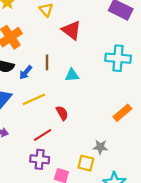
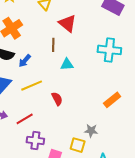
brown line: (47, 62) -> (53, 45), moved
red line: (43, 135) -> (25, 119), moved

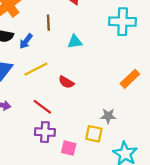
brown line: (53, 45) -> (48, 23), moved
red semicircle: (57, 99) -> (66, 82), turned 152
red line: (25, 119) -> (42, 107), moved, turned 72

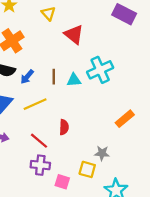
cyan cross: (123, 22) -> (100, 70), moved, turned -30
brown line: (48, 23) -> (54, 77), moved
red semicircle: (66, 82) -> (64, 127), moved, turned -120

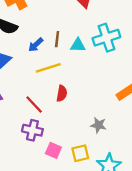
blue arrow: (27, 77) -> (36, 45), moved
yellow line: (35, 104) -> (48, 68), moved
yellow square: (87, 169) -> (80, 153), moved, turned -35

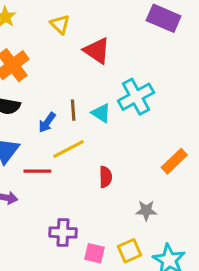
cyan triangle: (78, 45) -> (101, 113), turned 42
red semicircle: (62, 93) -> (106, 177), moved
red line: (34, 105) -> (37, 171), moved, turned -36

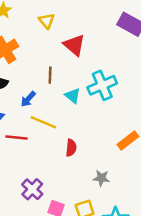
brown line: (73, 110) -> (50, 75), moved
yellow line: (69, 149) -> (43, 122), turned 45
purple cross: (63, 233) -> (32, 189), turned 35

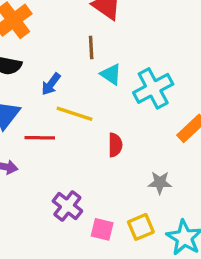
brown line: (50, 75) -> (91, 48), moved
cyan cross: (102, 85) -> (153, 88), moved

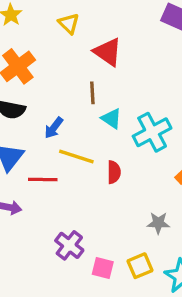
red semicircle: (115, 145) -> (114, 172), moved

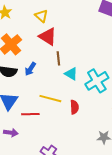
red triangle: (108, 52) -> (48, 36), moved
blue arrow: (54, 128) -> (30, 69), moved

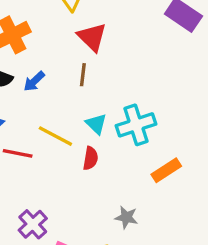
red triangle: (48, 36) -> (92, 37), moved
cyan triangle: (71, 74) -> (96, 124), moved

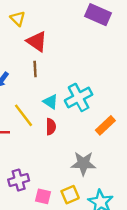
yellow line: (55, 136) -> (23, 115), turned 35
gray star: (126, 217) -> (83, 163), size x1.5
purple cross: (33, 224) -> (19, 180), turned 36

